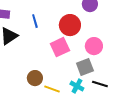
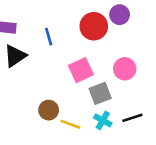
red circle: (70, 25) -> (94, 26), moved
gray square: (85, 67) -> (100, 93), moved
black line: (100, 84) -> (132, 118), turned -35

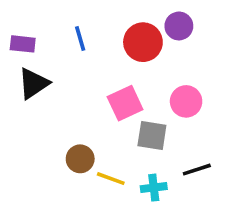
blue line: (49, 37) -> (80, 39), moved
gray square: (100, 93) -> (152, 135), turned 30
cyan cross: (103, 120) -> (154, 188), moved, turned -36

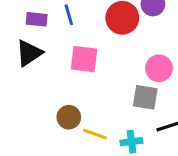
purple rectangle: (23, 44) -> (37, 19), moved
pink square: (125, 103) -> (84, 59), moved, turned 32
gray square: (152, 135) -> (145, 97), moved

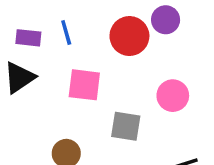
gray square: (145, 97) -> (126, 126), moved

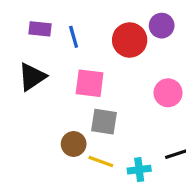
purple rectangle: (28, 38) -> (40, 29), moved
gray square: (126, 126) -> (104, 122), moved

